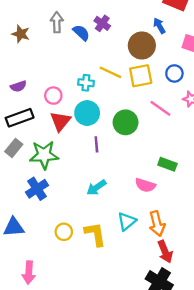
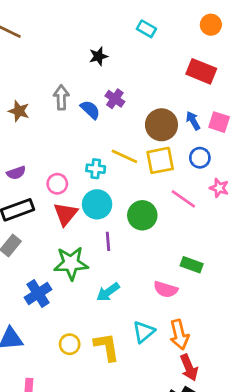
blue arrow: (159, 26) -> (193, 121), moved
green star: (44, 155) -> (71, 263), moved

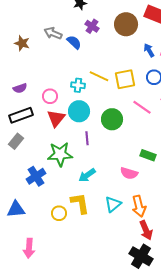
gray arrow: (61, 97) -> (53, 33), turned -66
purple cross: (115, 99) -> (92, 26), moved
brown circle: (161, 125) -> (126, 24), moved
yellow L-shape: (107, 347) -> (80, 203), moved

